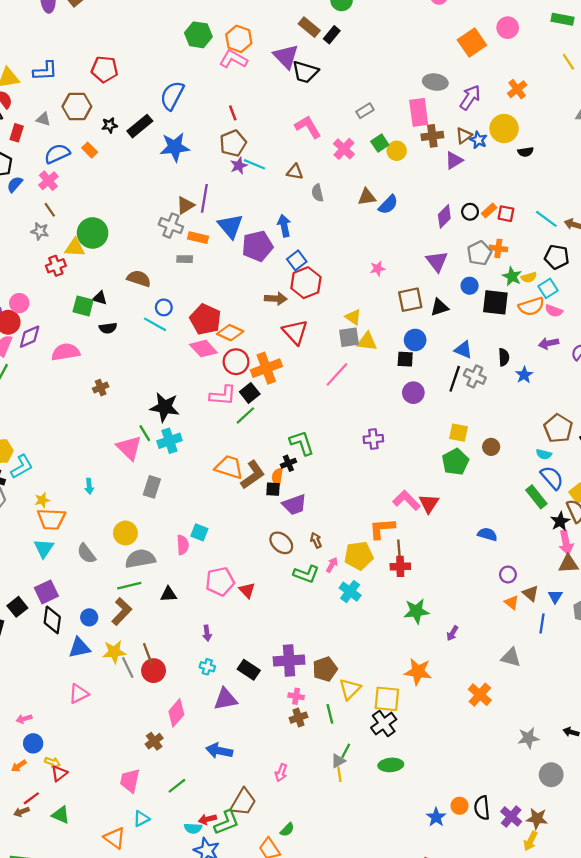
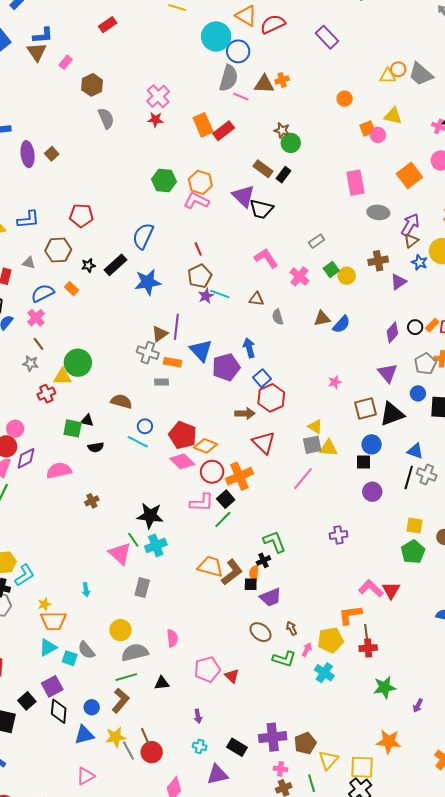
pink rectangle: (419, 112) -> (355, 183), moved
brown triangle: (464, 136) -> (411, 241), moved
black triangle: (439, 307) -> (392, 414), size x1.5
cyan square: (199, 532) -> (70, 658), moved
cyan triangle: (44, 548) -> (48, 647), turned 30

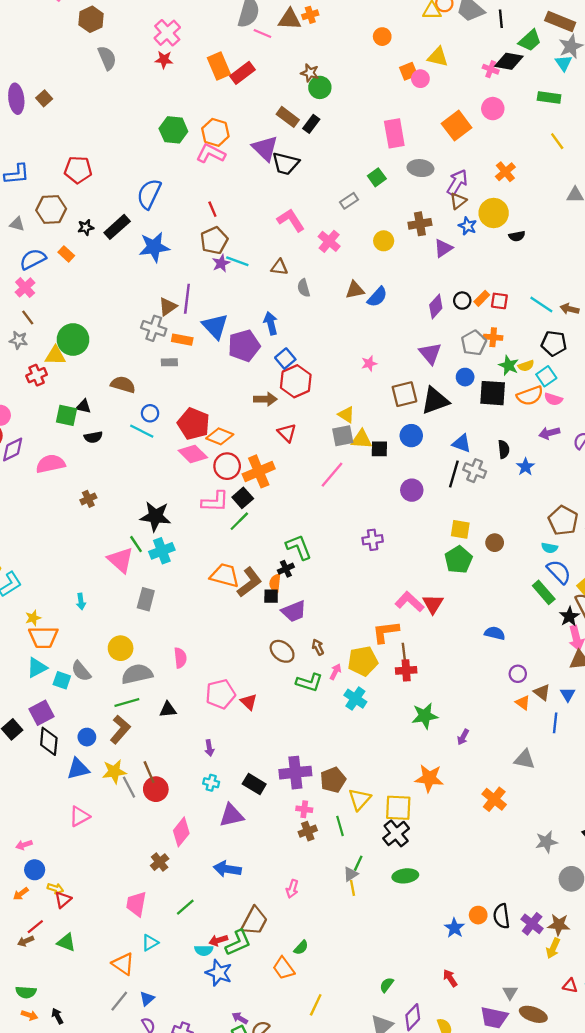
green square: (331, 270) -> (377, 177), moved
red triangle: (264, 443) -> (287, 433), size x0.7
black square: (364, 462) -> (379, 449), moved

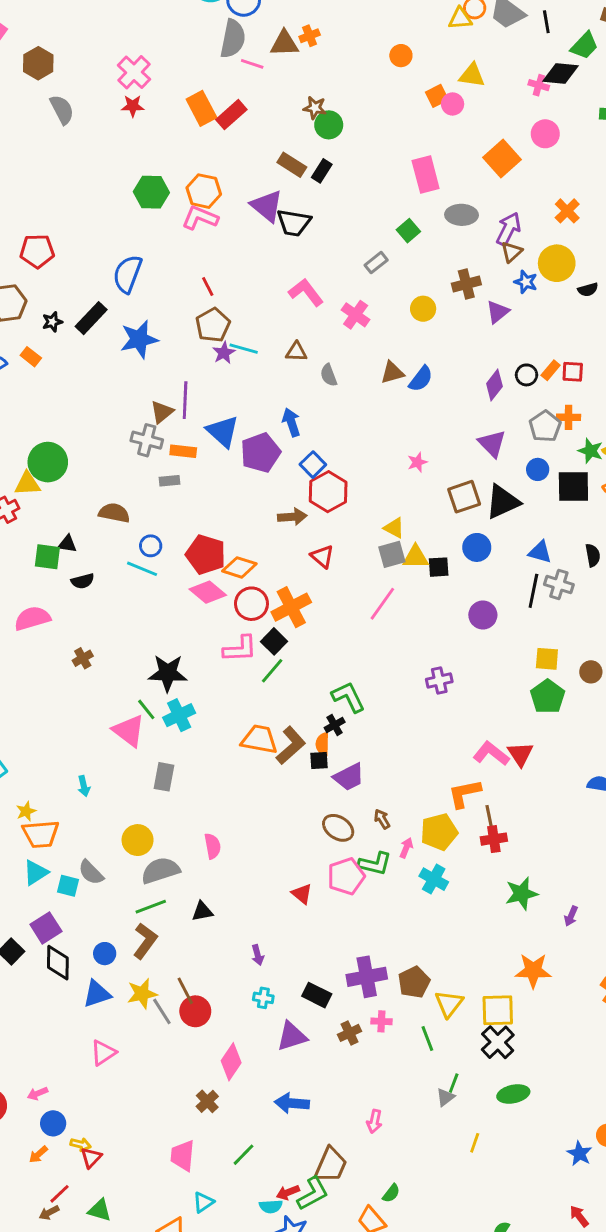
pink pentagon: (220, 694) -> (346, 876), moved
brown cross: (308, 831) -> (349, 1033), moved
yellow line: (353, 888) -> (475, 1143), moved, turned 35

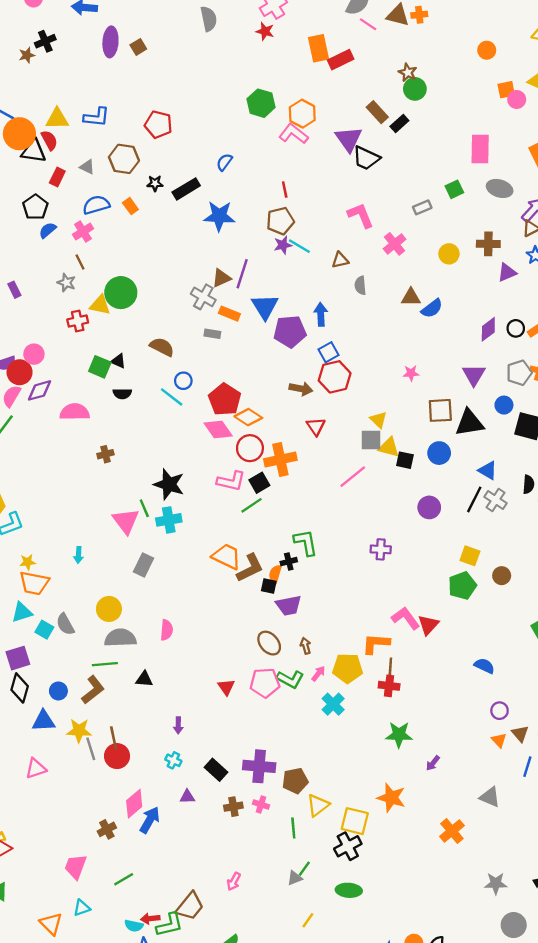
blue semicircle: (127, 274) -> (224, 162), size x0.6
brown triangle: (296, 352) -> (340, 260), turned -30
purple triangle: (292, 1036) -> (187, 797), size x0.6
blue arrow: (292, 1103) -> (150, 820), moved, turned 100

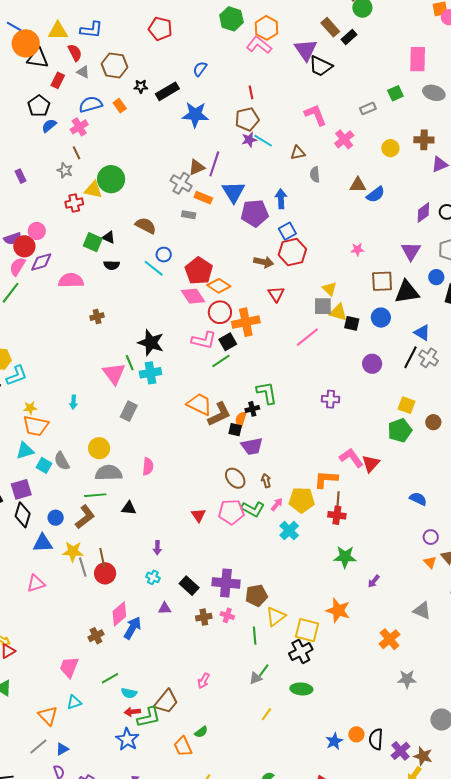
red pentagon: (158, 125) -> (160, 29), moved
red semicircle: (49, 140) -> (75, 53), moved
gray star: (496, 883) -> (407, 679), moved
cyan semicircle: (134, 926) -> (129, 693), moved

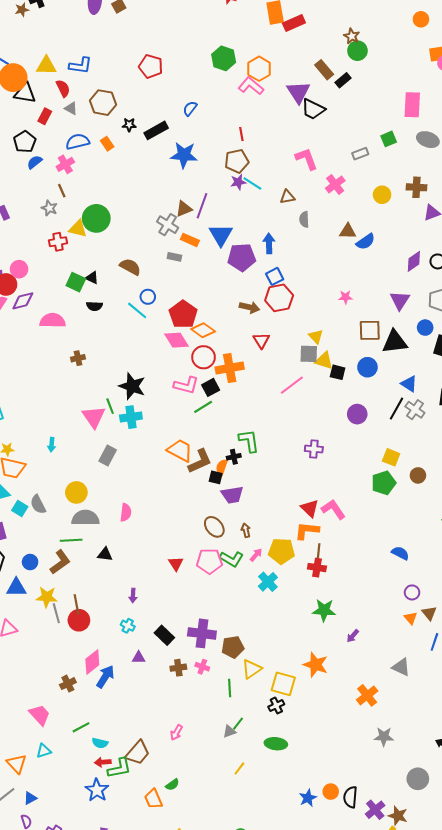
red triangle: (371, 464) -> (310, 508), moved, turned -30
black cross: (301, 651) -> (276, 705), size x0.7
pink trapezoid: (69, 667) -> (40, 715), turned 115

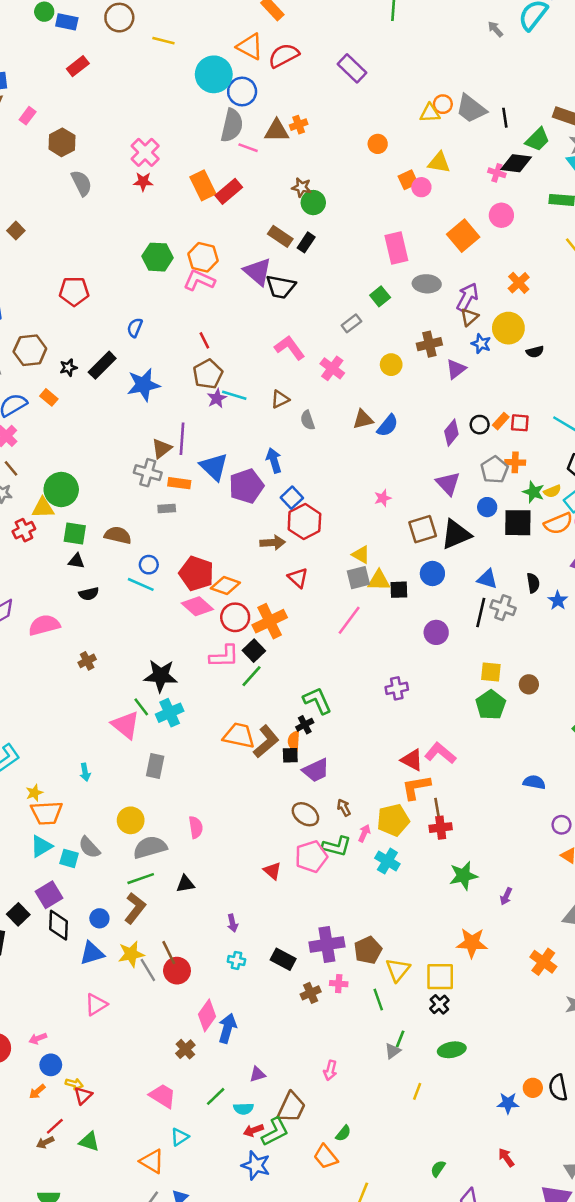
green square: (76, 282) -> (75, 533), moved
purple triangle: (139, 658) -> (257, 1074), moved
blue star: (308, 798) -> (508, 1103), turned -30

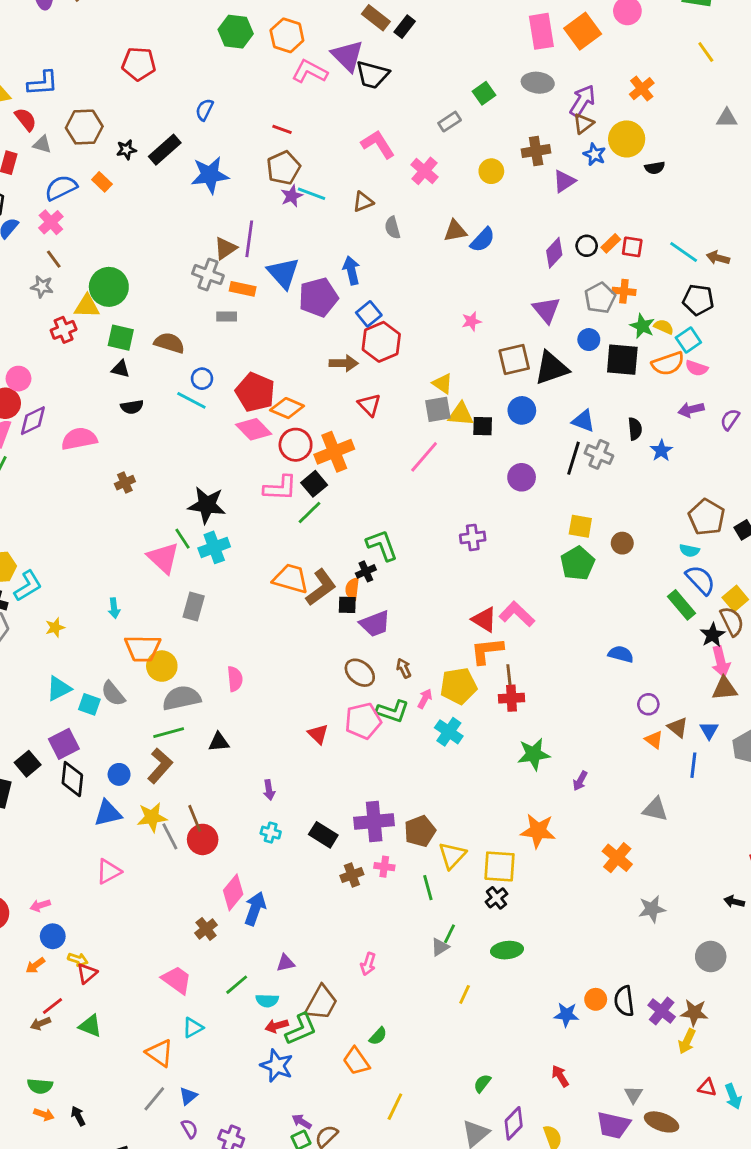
pink rectangle: (396, 248) -> (541, 31), moved
pink L-shape: (199, 280) -> (310, 71), moved
red line: (204, 340) -> (282, 129), turned -48
yellow semicircle: (552, 491) -> (664, 327), turned -138
orange trapezoid: (47, 813) -> (143, 648), moved

